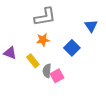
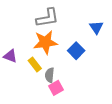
orange star: (43, 40) -> (45, 42), size x1.6
pink square: (57, 76) -> (56, 88), moved

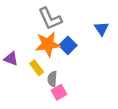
gray L-shape: (47, 18) -> (50, 19), turned 75
blue square: (76, 51) -> (68, 45), moved

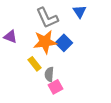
blue triangle: (101, 29) -> (80, 12), moved
purple triangle: (11, 59) -> (10, 37), moved

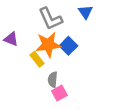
yellow rectangle: (35, 64) -> (37, 59), moved

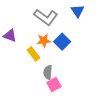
gray L-shape: (50, 19) -> (46, 17), turned -30
orange star: (48, 45) -> (44, 41), size x0.6

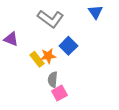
blue triangle: (78, 11) -> (95, 12), moved
orange star: (44, 41) -> (48, 56), moved

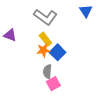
blue square: (68, 46) -> (58, 52), moved
yellow rectangle: (37, 59) -> (45, 39), moved

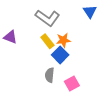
orange star: (43, 50) -> (63, 40), moved
pink square: (53, 84) -> (72, 84), moved

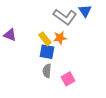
gray L-shape: (47, 18) -> (65, 17), moved
blue square: (60, 55) -> (47, 52), moved, turned -35

